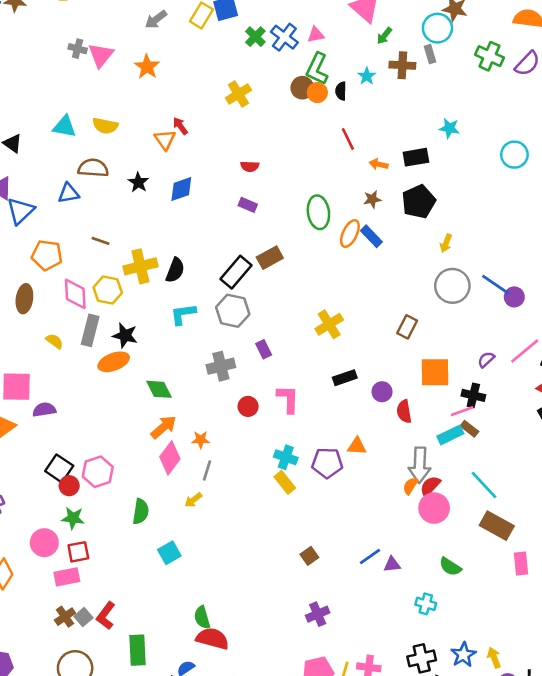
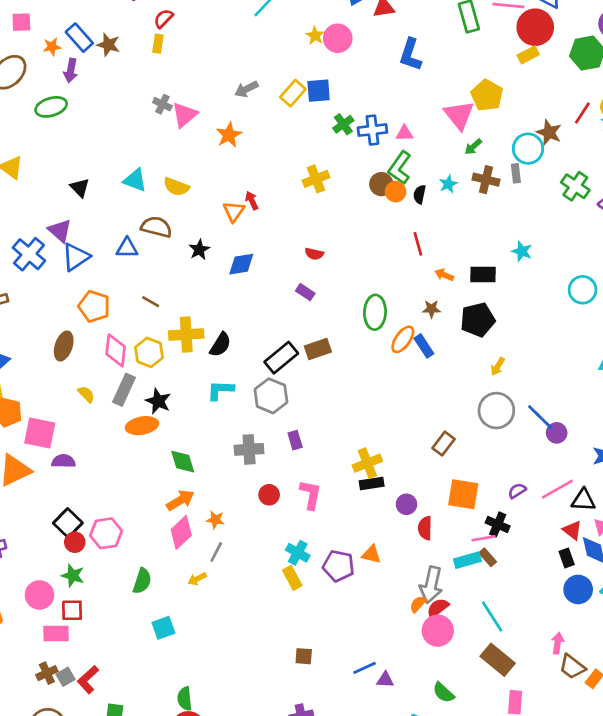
blue cross: (284, 37) -> (372, 130), turned 36
yellow cross: (329, 324) -> (367, 463), moved
brown square: (309, 556) -> (304, 656), turned 30

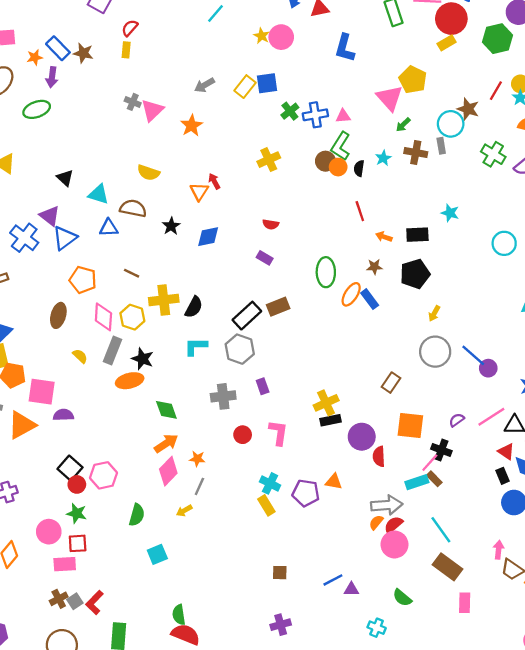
cyan triangle: (135, 180) -> (99, 194), moved
purple circle: (406, 504) -> (362, 437), size x1.5
pink line: (483, 538) -> (430, 463), turned -36
gray arrow: (431, 585) -> (387, 505), turned -104

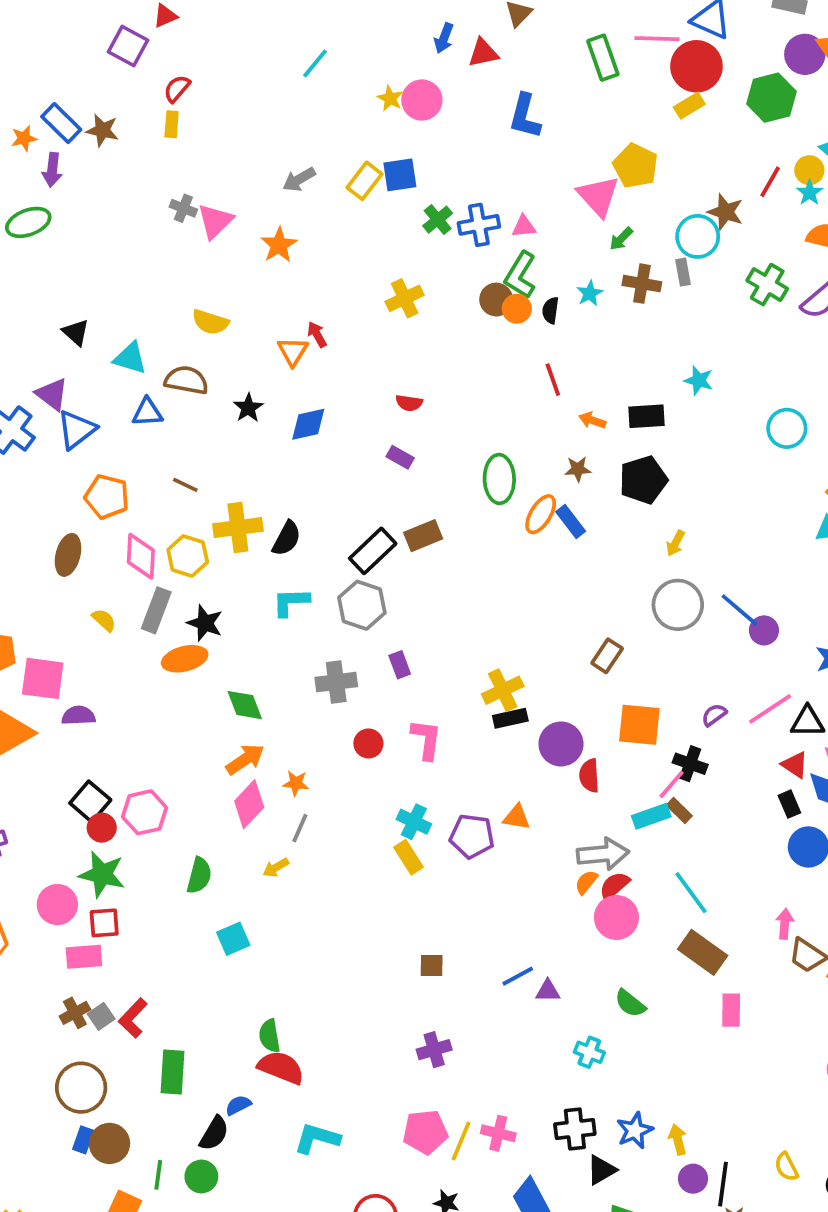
green star: (77, 513) -> (102, 874), size x1.4

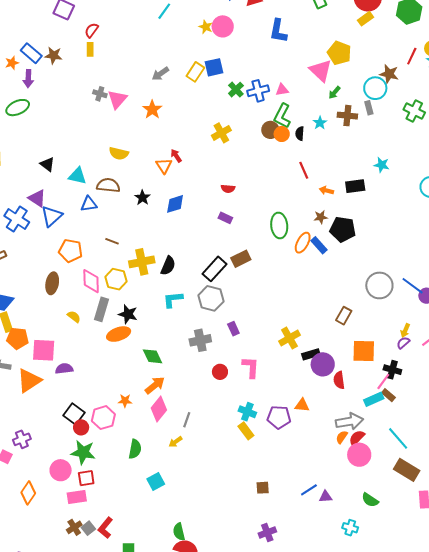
black pentagon: (643, 480) -> (343, 229), moved, turned 30
yellow arrow: (675, 543) -> (405, 331), moved
black rectangle: (510, 718) -> (311, 354), moved
orange star: (296, 783) -> (125, 401), moved

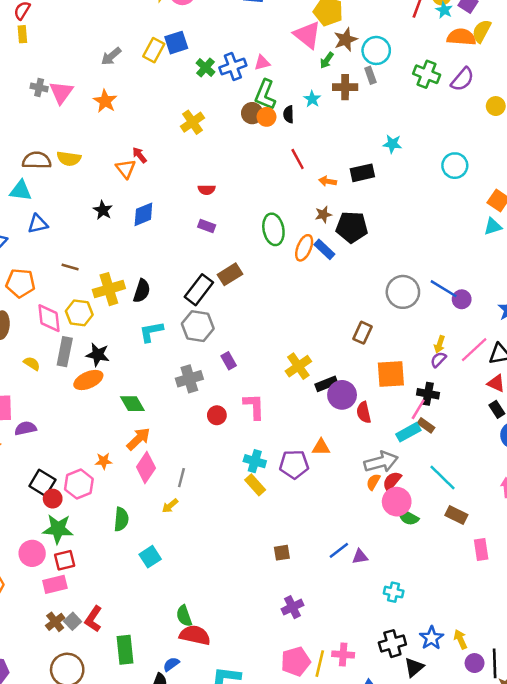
brown star: (389, 74) -> (346, 40), moved, turned -30
brown semicircle: (108, 185) -> (37, 160), moved
brown rectangle: (407, 470) -> (456, 515), size x0.7
green semicircle: (370, 500) -> (408, 517), moved

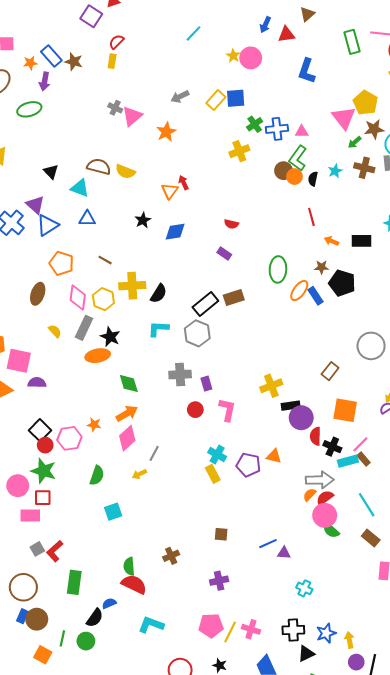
yellow cross: (192, 122) -> (239, 151), moved
purple rectangle: (229, 361) -> (206, 384), moved
black cross: (428, 394) -> (332, 447), moved
brown cross: (55, 622) -> (171, 556), moved

